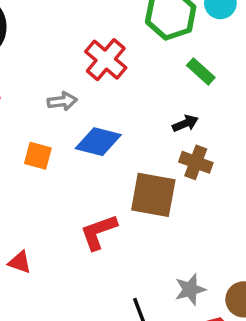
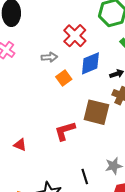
blue diamond: (98, 142) -> (90, 63), moved, turned -40
orange square: (38, 156) -> (64, 78), moved, turned 35

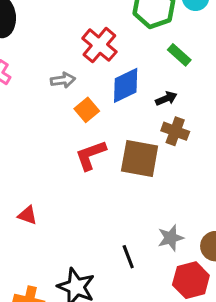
red L-shape: (65, 131) -> (91, 155), moved

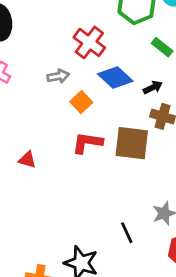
blue diamond: (126, 85) -> (115, 78), turned 72
red L-shape: (91, 155) -> (87, 143), turned 32
red triangle: (27, 215) -> (27, 160), moved

